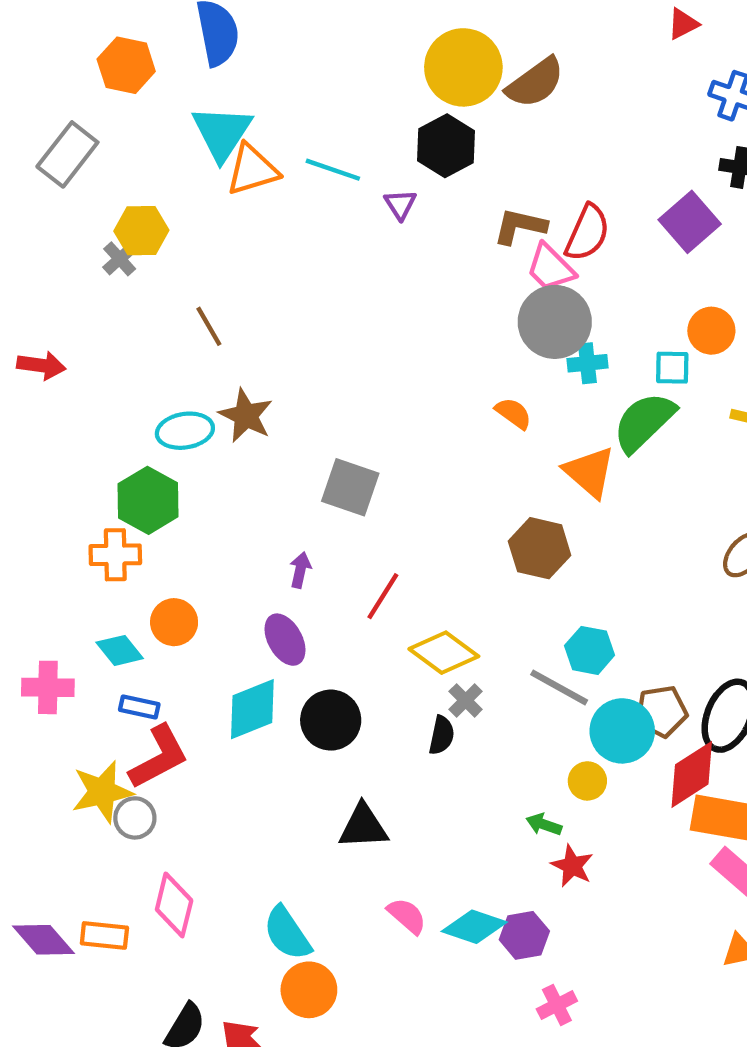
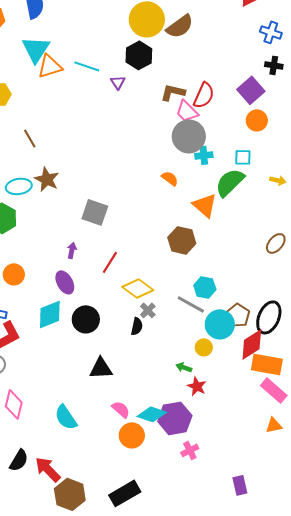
orange circle: (711, 331) -> (257, 120), moved
brown pentagon: (661, 711) -> (238, 315), turned -30
purple hexagon: (524, 935) -> (175, 418), size x1.5
orange circle: (309, 990) -> (132, 435), moved

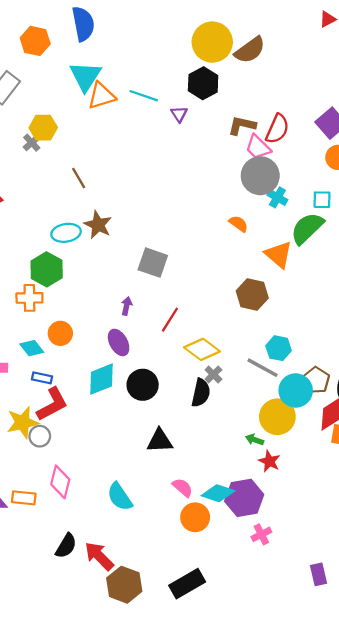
cyan cross: (204, 155) -> (277, 197), turned 36
black semicircle: (137, 326) -> (201, 393), size x1.4
yellow circle: (204, 347) -> (277, 417), size x1.8

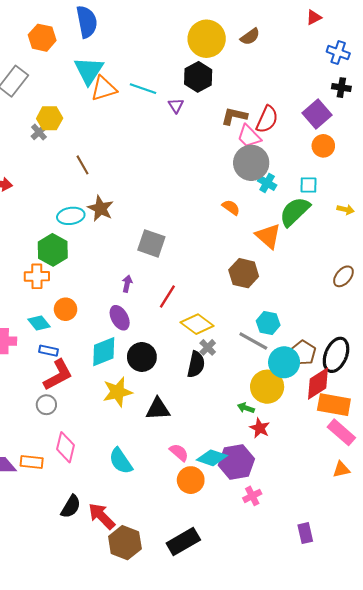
brown semicircle: (250, 50) -> (250, 37), moved, size x0.7
yellow star: (23, 422) -> (117, 392), moved

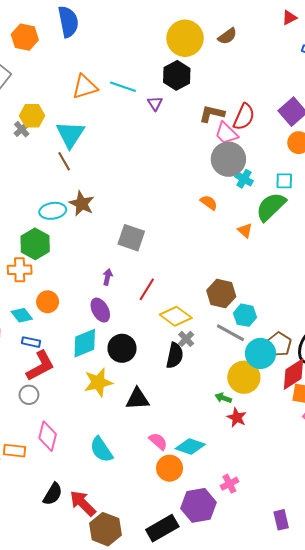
cyan triangle: (89, 71) -> (70, 134), moved
orange triangle: (268, 236) -> (245, 230), size x0.6
brown hexagon: (244, 273) -> (221, 294), moved
purple hexagon: (236, 462) -> (198, 505), moved

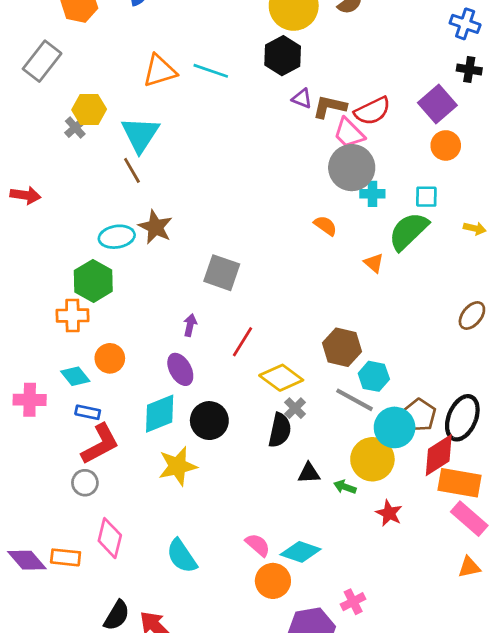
purple triangle: (155, 103) -> (302, 98), moved, turned -35
red semicircle: (244, 117) -> (372, 111), turned 40
cyan cross: (244, 179) -> (372, 194), turned -30
black triangle: (137, 399) -> (309, 473), moved, size x0.7
red star: (237, 418) -> (389, 513), moved

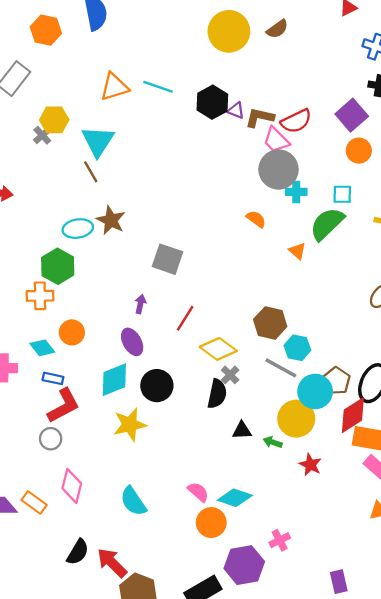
black hexagon: (283, 56) -> (212, 102), moved
orange rectangle: (66, 557) -> (34, 502), turned 30

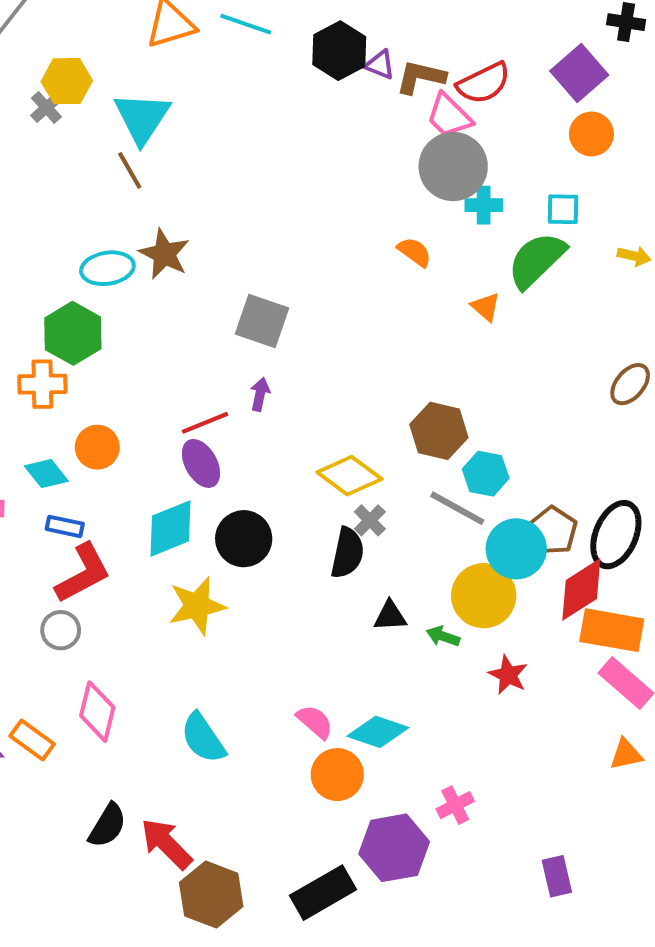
purple arrow: (140, 304) -> (260, 394), moved
red line: (185, 318) -> (205, 423), moved, turned 36

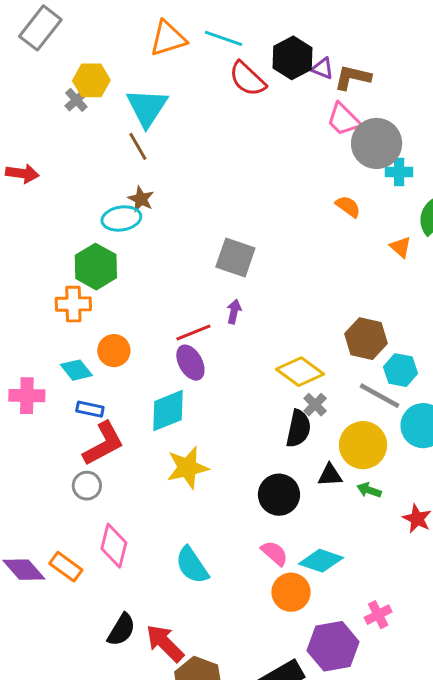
red semicircle: (484, 83) -> (247, 79), moved, turned 69
pink trapezoid: (449, 116) -> (344, 119), moved
brown star: (164, 254) -> (141, 199), moved, size x0.7
black circle: (244, 539) -> (279, 495), moved
yellow circle: (484, 596) -> (363, 445), moved

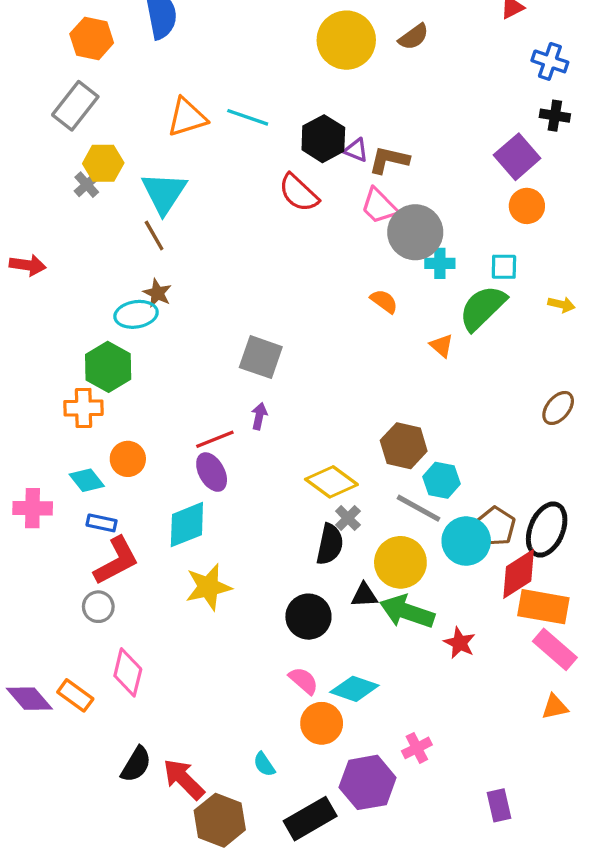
gray rectangle: (40, 28) -> (75, 106), moved
red semicircle: (247, 79) -> (299, 193), moved
green arrow: (369, 490) -> (407, 612), size x2.0
cyan semicircle: (192, 565) -> (264, 764), moved, size x0.6

